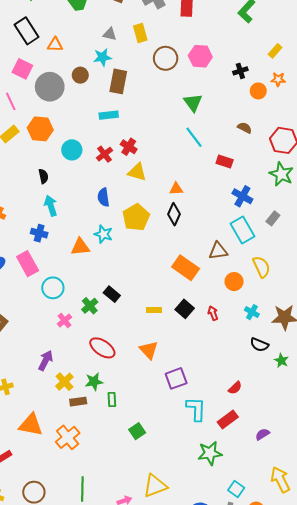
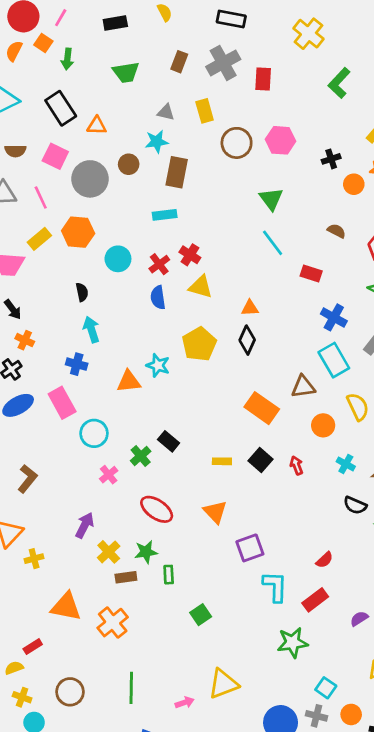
blue semicircle: (103, 197) -> (158, 297), moved

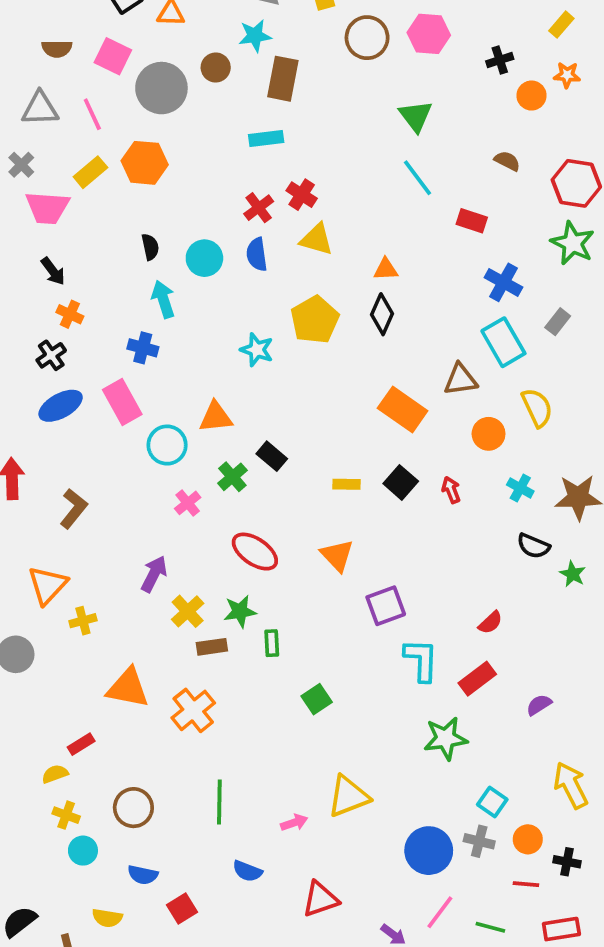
cyan circle: (118, 259) -> (204, 258), moved
orange triangle: (129, 381) -> (216, 417), moved

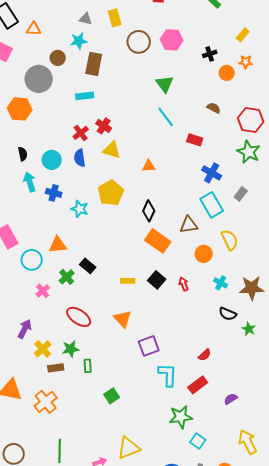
gray circle: (161, 88) -> (39, 79), moved
black diamond: (382, 314) -> (149, 211), moved
blue cross: (143, 348) -> (54, 193), moved
cyan square: (492, 802) -> (198, 441), moved

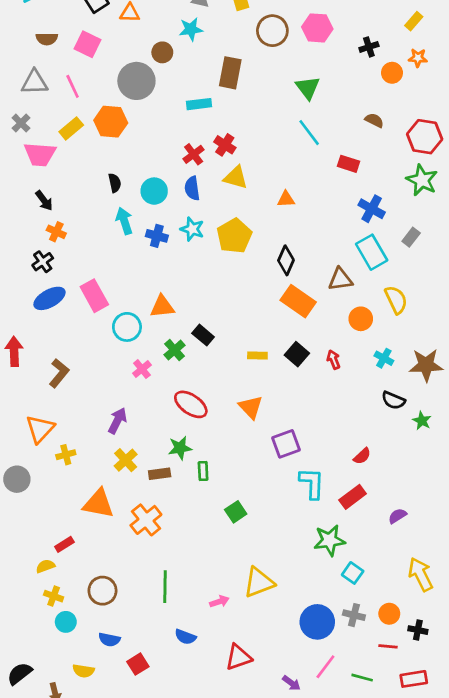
brown rectangle: (94, 64) -> (230, 73), moved
cyan star: (80, 209) -> (192, 229), moved
yellow cross: (43, 349) -> (126, 460), moved

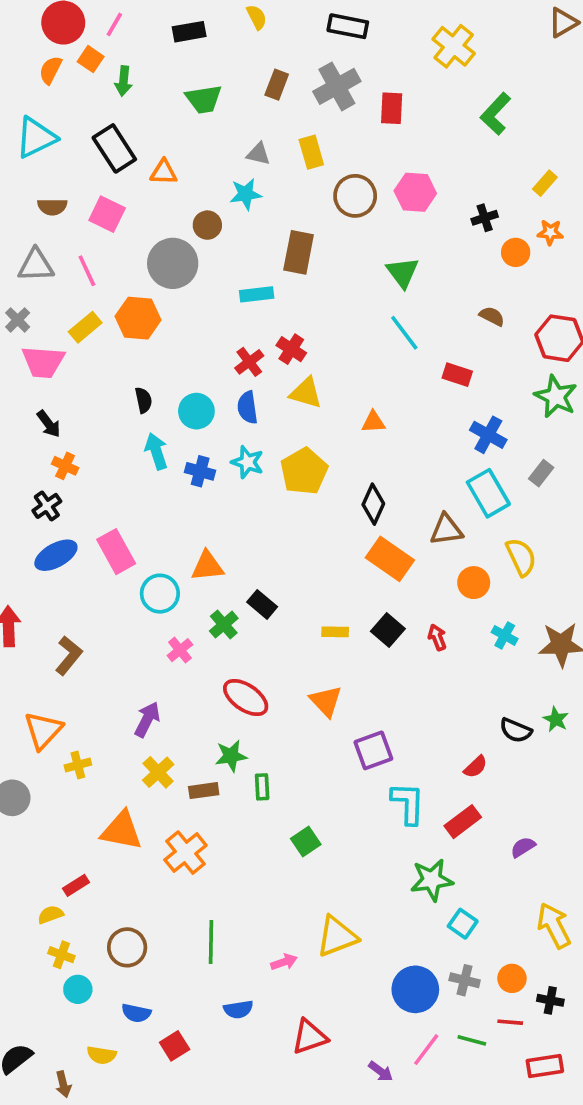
black semicircle: (393, 400) -> (516, 730), moved
blue semicircle: (185, 637) -> (238, 1009), turned -30
green line: (362, 678) -> (472, 1040), moved

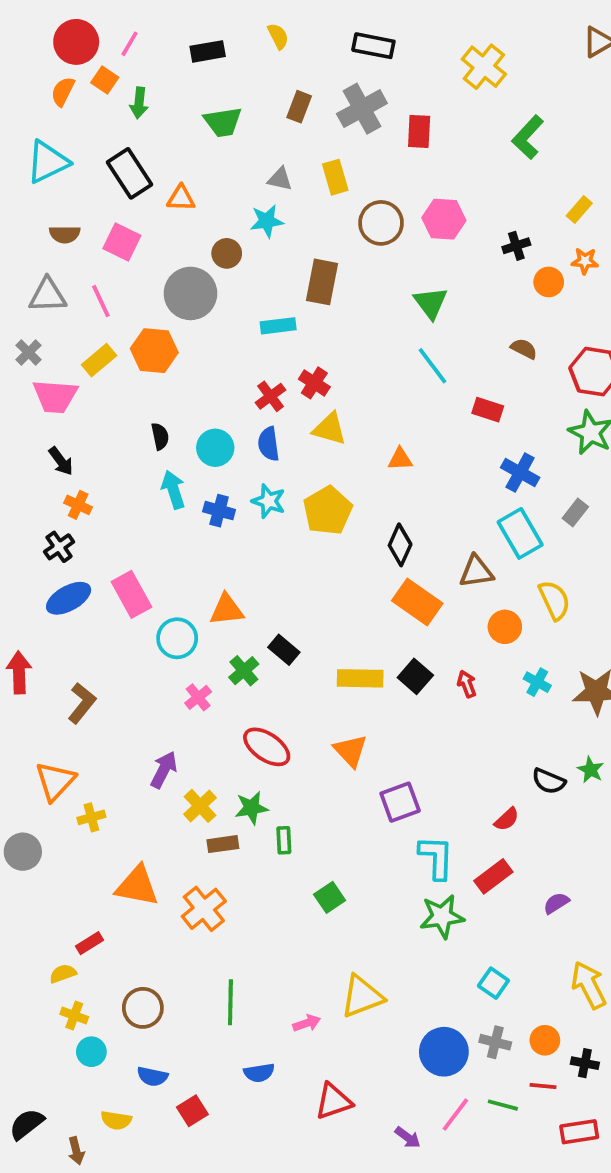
yellow rectangle: (335, 632) -> (360, 678), size x1.6
yellow cross: (158, 772) -> (200, 806), moved
green star: (432, 880) -> (442, 916), moved

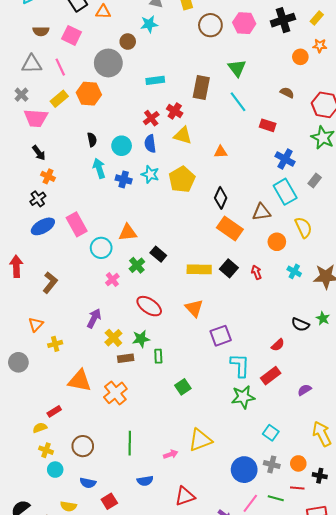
black cross: (516, 246) -> (283, 20), moved, size x1.6
brown rectangle: (322, 282) -> (201, 87), moved
orange triangle: (55, 781) -> (36, 325), size x0.7

